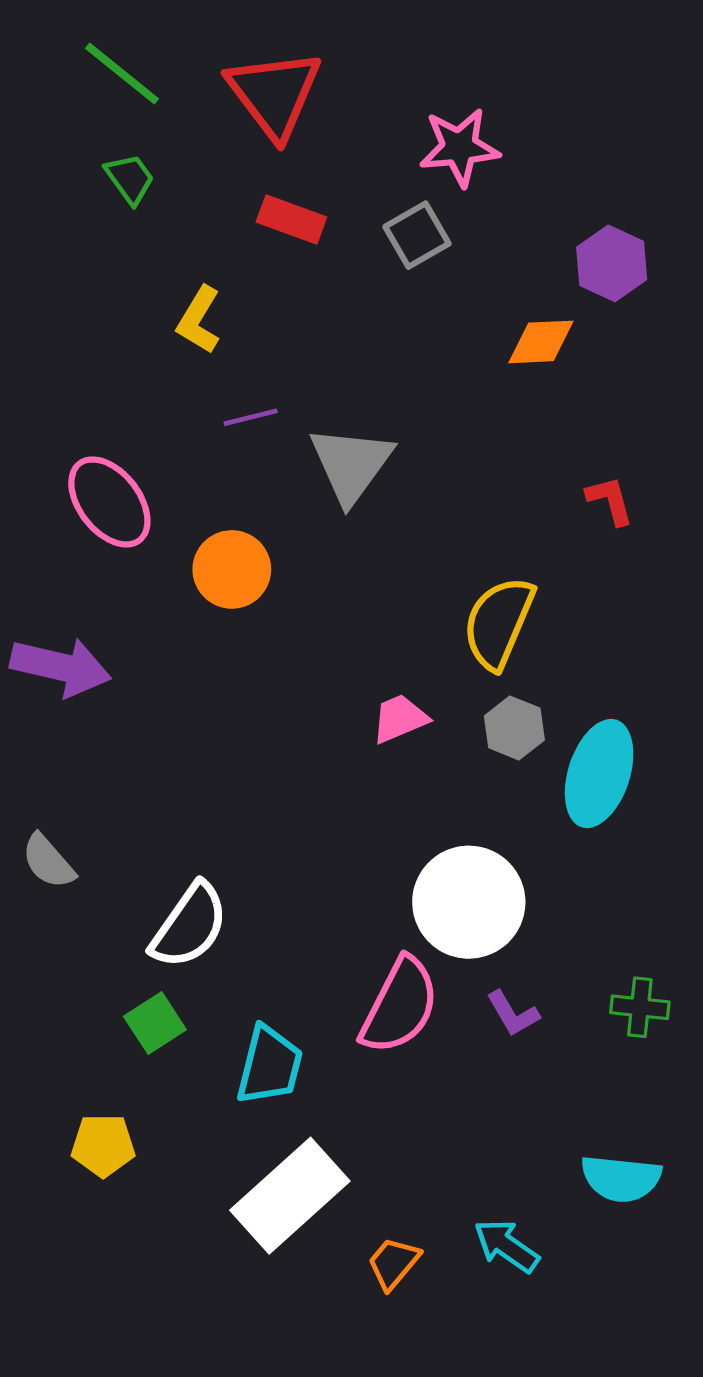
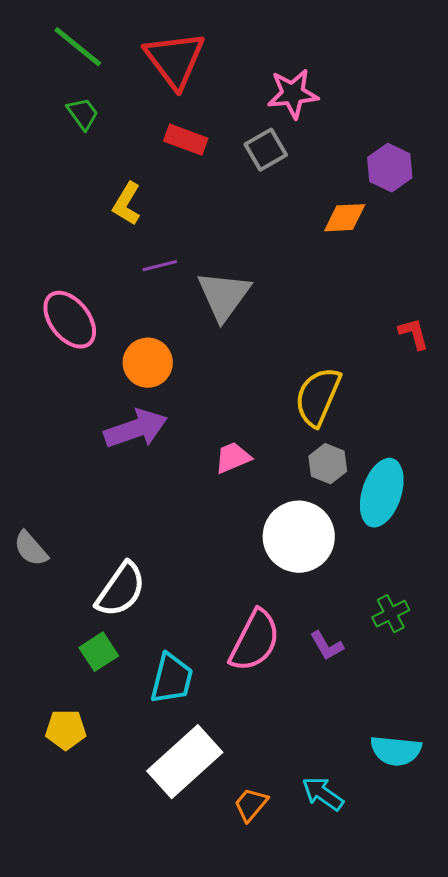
red L-shape: (610, 500) -> (414, 334), moved
purple arrow: (61, 667) -> (136, 429), moved, turned -32
pink trapezoid: (400, 719) -> (233, 458), moved
white circle: (469, 902) -> (299, 537), moved
green cross: (640, 1007) -> (391, 614), moved, turned -33

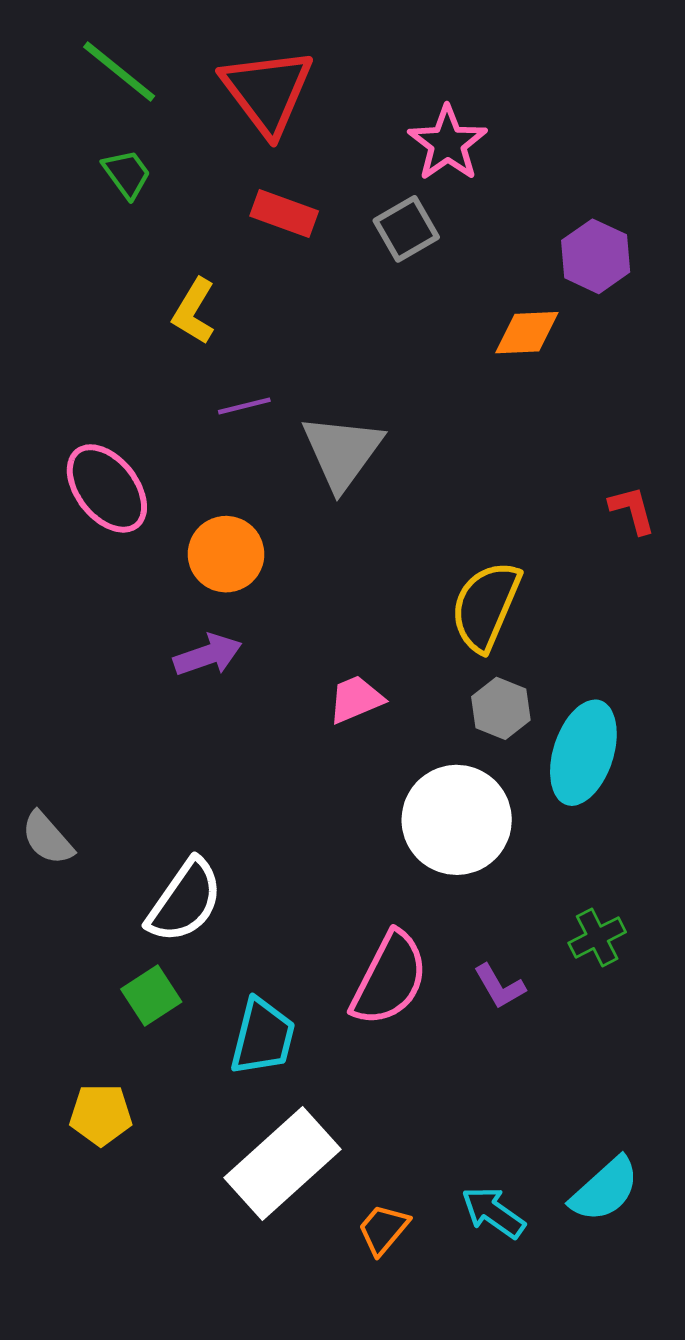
pink star: (293, 94) -> (447, 143), turned -30
purple arrow: (136, 429) -> (208, 655), size x0.7
cyan semicircle: (396, 751) -> (605, 1189), moved, turned -48

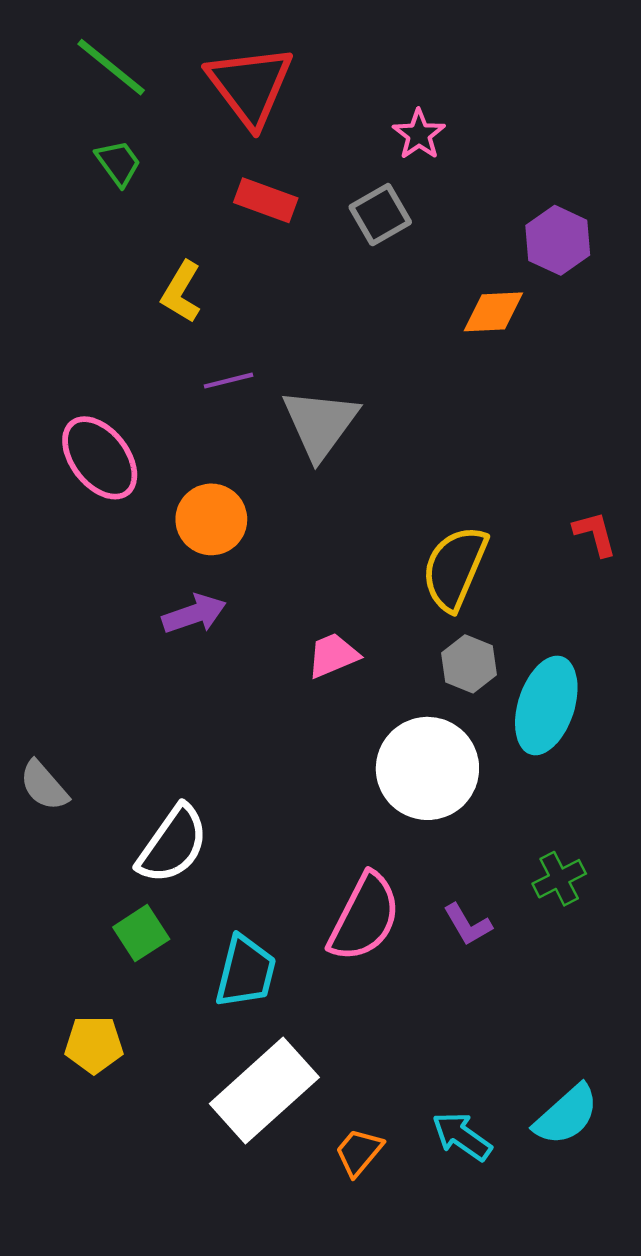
pink star: (447, 143) -> (419, 134), size x0.7
red L-shape: (632, 510) -> (595, 534), moved

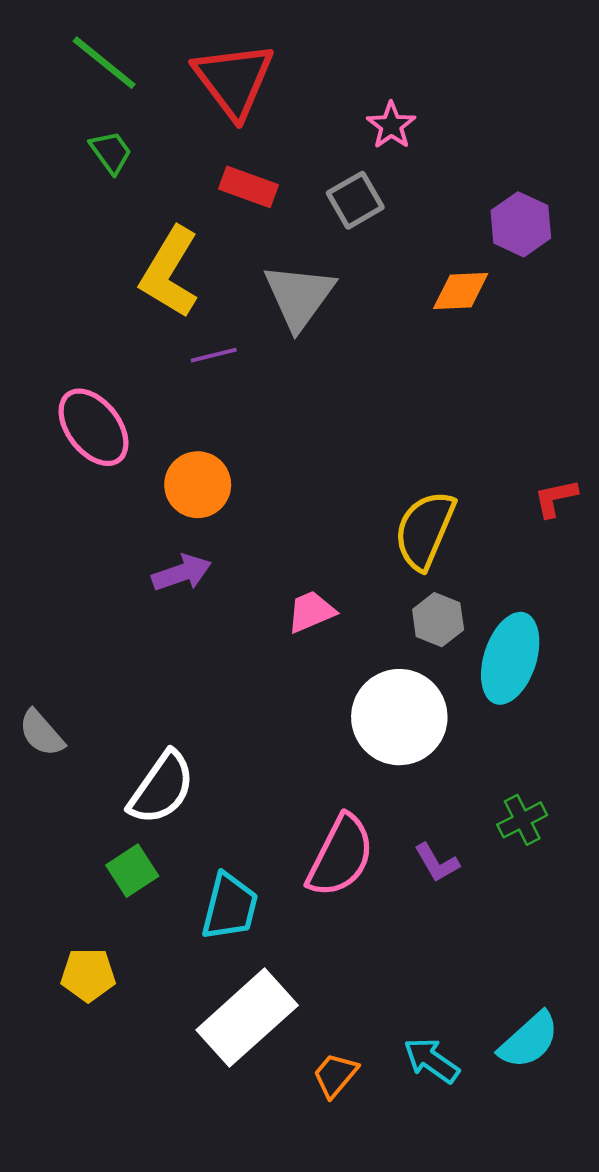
yellow L-shape: (181, 292) -> (170, 272), size x1.6
gray triangle: (320, 424) -> (299, 296), moved
red L-shape: (595, 534) -> (556, 498), turned -87

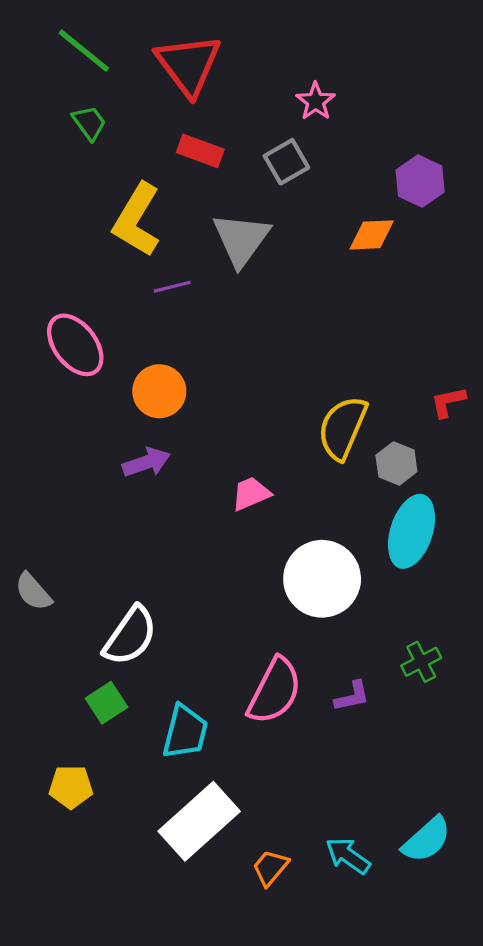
gray hexagon: (438, 620) -> (396, 463), moved
purple L-shape: (437, 863) -> (352, 696), turned -72

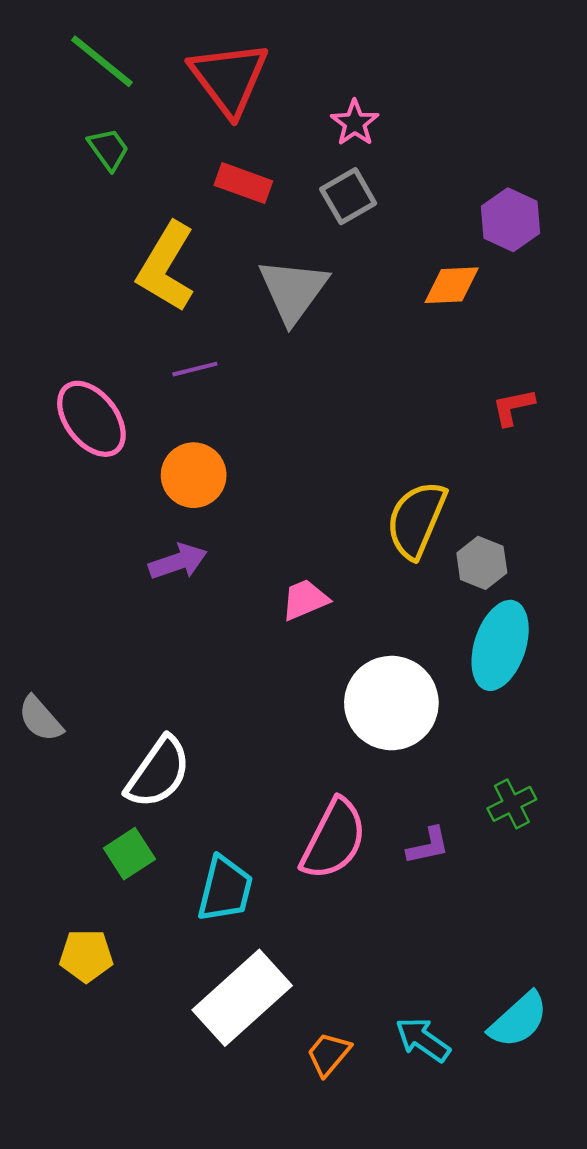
pink star: (316, 101) -> (355, 123), moved
purple line: (172, 287) -> (195, 369), moved
red L-shape: (448, 402) -> (513, 407), moved

